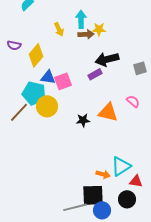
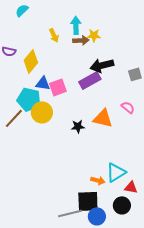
purple rectangle: (95, 74) -> (90, 80), size x1.5

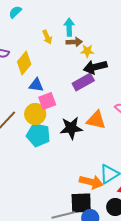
yellow star: (94, 35) -> (87, 51), moved
pink square: (58, 87) -> (47, 101), moved
cyan pentagon: (29, 99) -> (38, 135), moved
black star: (78, 126) -> (71, 128), size x1.6
orange arrow: (98, 180) -> (91, 182), size x1.6

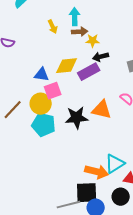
yellow diamond: (24, 63) -> (67, 66), moved, turned 45
black arrow: (95, 67) -> (101, 57), size x0.7

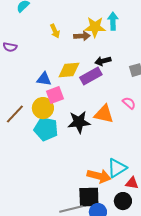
cyan arrow: (75, 17) -> (113, 21), moved
yellow star: (93, 41) -> (95, 27), moved, size x1.5

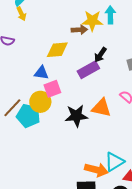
yellow arrow: (55, 31) -> (21, 14), moved
black arrow: (103, 61) -> (100, 55), turned -42
yellow diamond: (69, 70) -> (57, 50), moved
cyan pentagon: (46, 129) -> (28, 116), moved

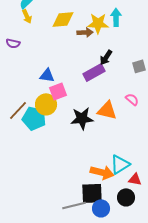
yellow diamond: (57, 50) -> (63, 19), moved

